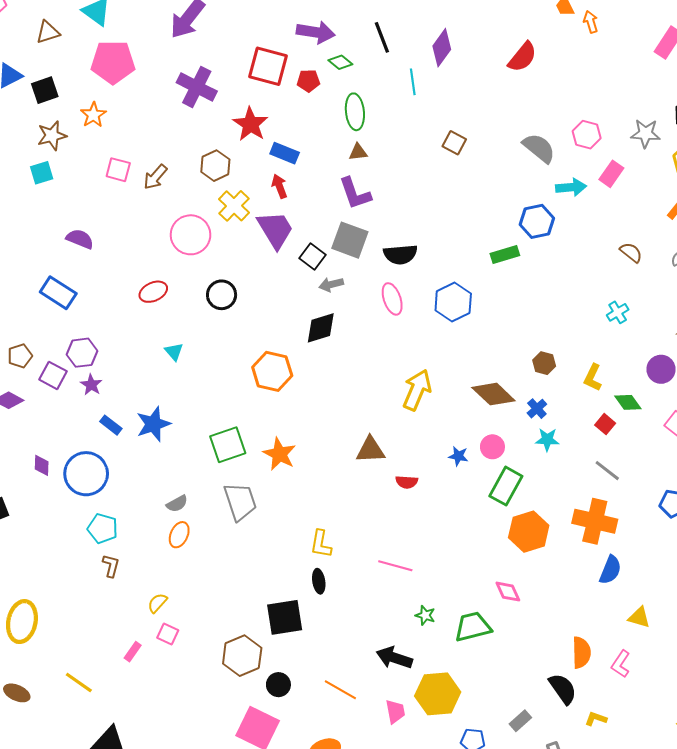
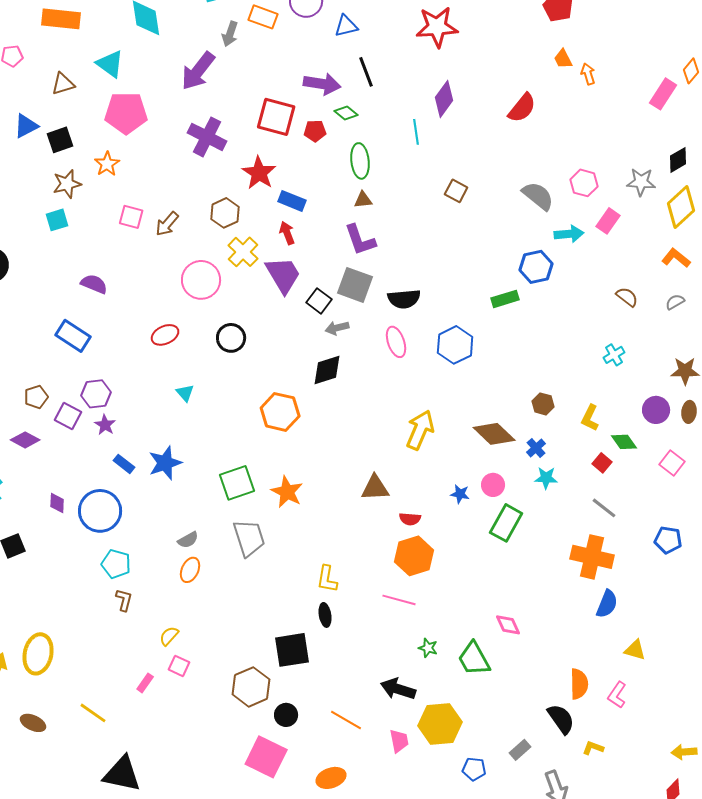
black line: (382, 37) -> (366, 72), moved
orange hexagon: (529, 532) -> (414, 556), moved
green trapezoid: (473, 627) -> (474, 659), turned -105

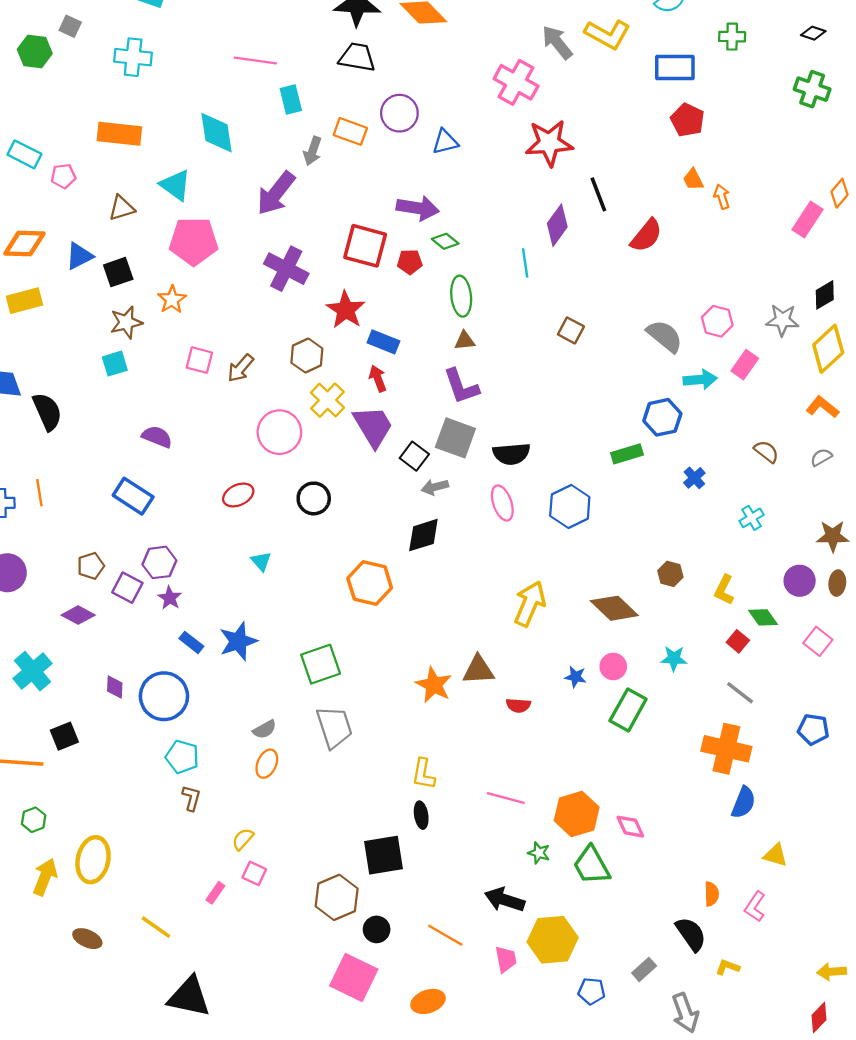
black line: (366, 72) -> (598, 194), moved
blue cross: (536, 448) -> (694, 478), moved
orange star: (287, 492) -> (434, 685), moved
orange hexagon: (414, 556) -> (577, 814), moved
orange semicircle: (579, 684) -> (712, 894), size x0.7

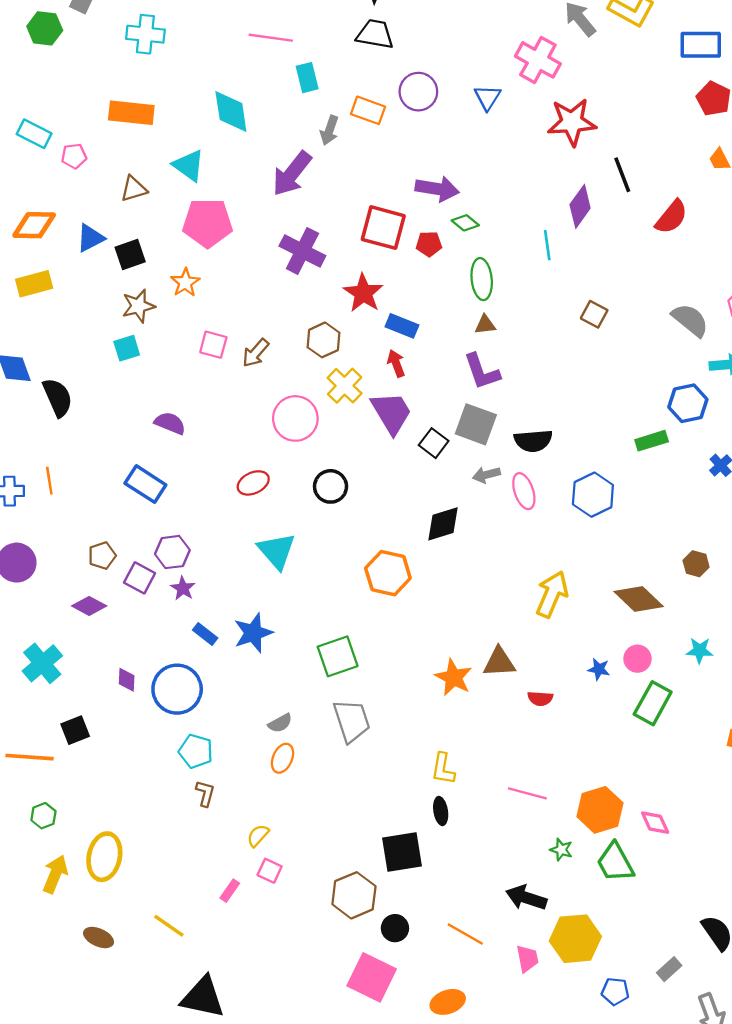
blue triangle: (445, 142) -> (488, 97), moved, turned -44
gray arrow: (435, 487) -> (486, 475), moved
cyan triangle: (261, 561) -> (277, 551), size x1.8

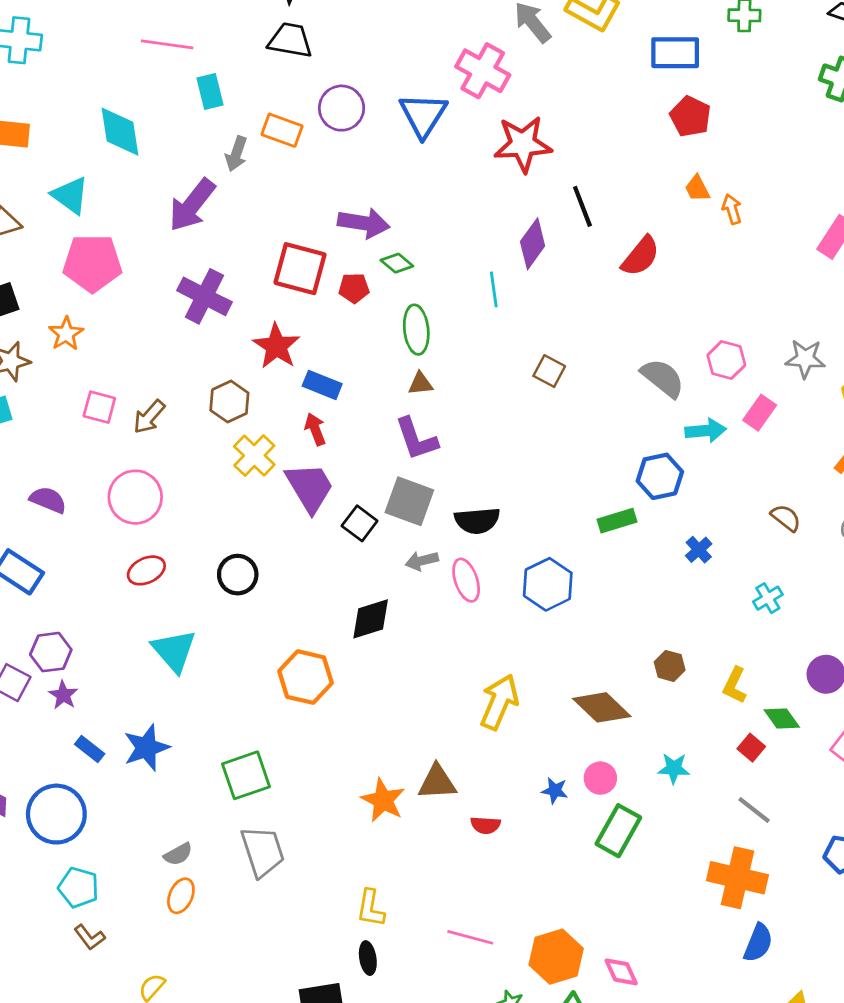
blue triangle: (488, 97) -> (423, 115), size x1.5
pink circle: (295, 418) -> (135, 497), moved
brown L-shape: (205, 793) -> (90, 937), turned 128

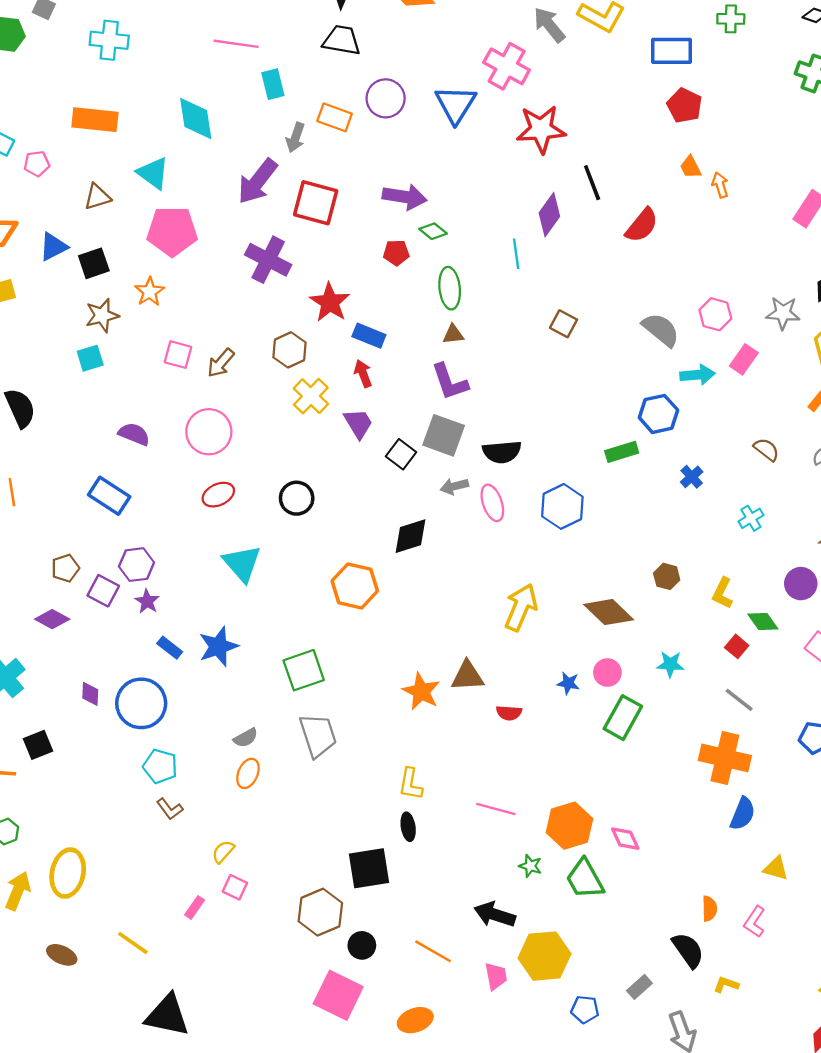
red square: (300, 269) -> (316, 203), moved
purple trapezoid: (310, 487) -> (358, 423), size x0.7

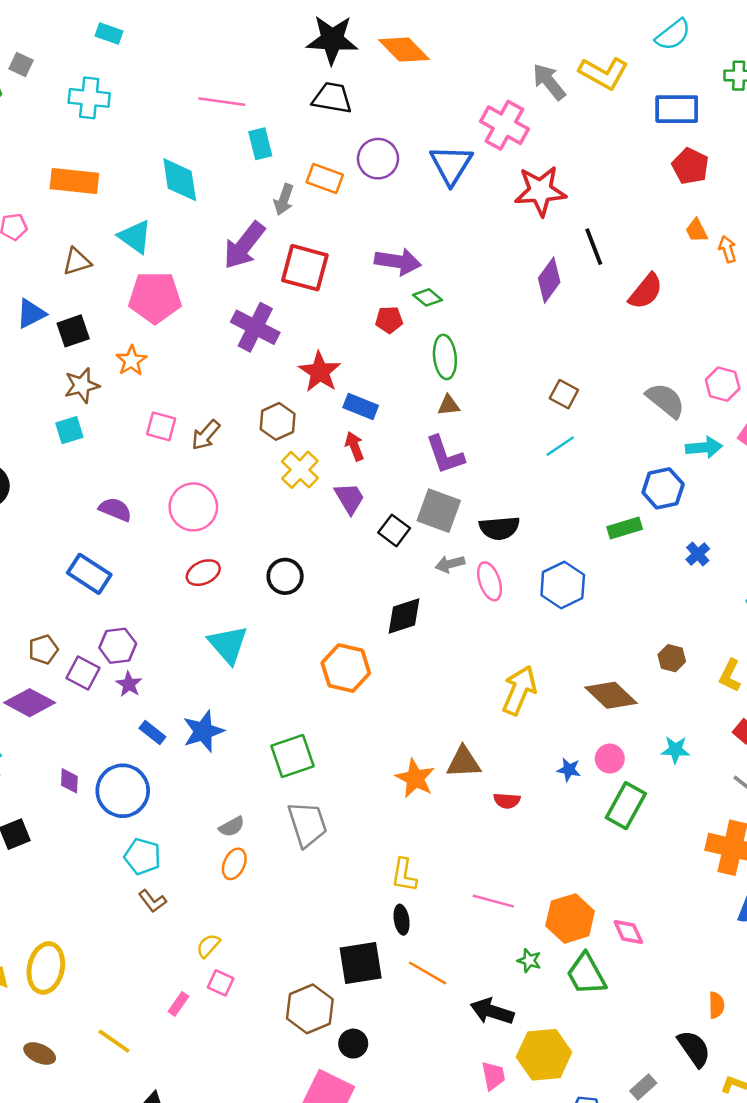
cyan line: (516, 254) -> (560, 446), moved, turned 64
purple diamond: (52, 619) -> (30, 703), size x1.4
orange line: (433, 951) -> (428, 973), moved

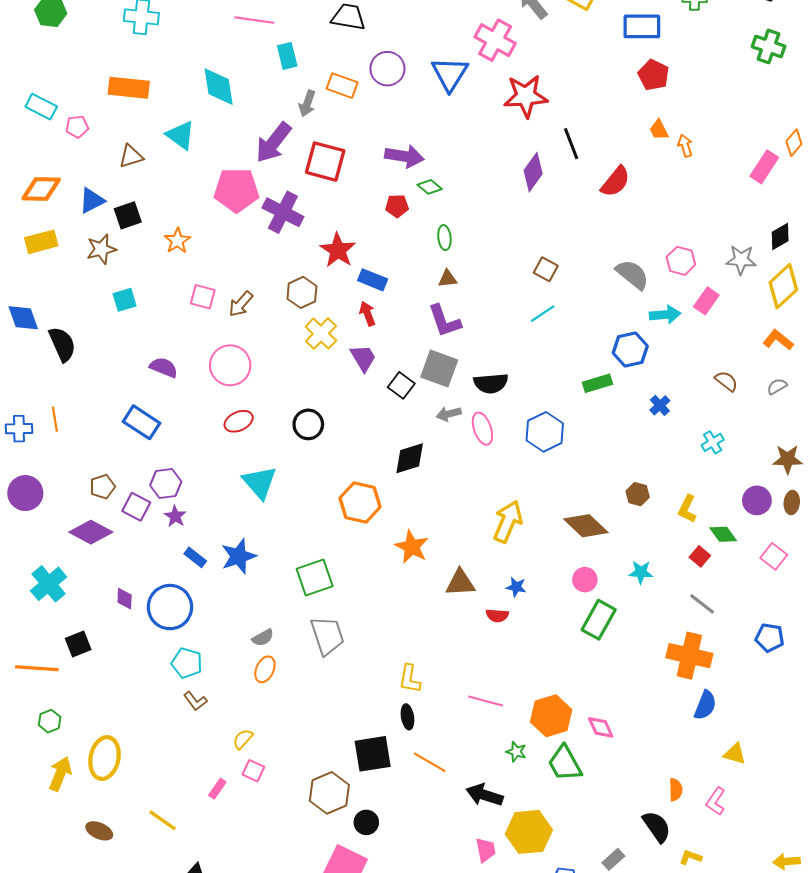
pink pentagon: (155, 297) -> (236, 190), moved
green ellipse: (445, 357) -> (444, 238), size x0.7
brown star: (82, 385) -> (101, 249), moved
blue star: (569, 770) -> (516, 587), moved
orange star: (415, 778) -> (412, 547), moved

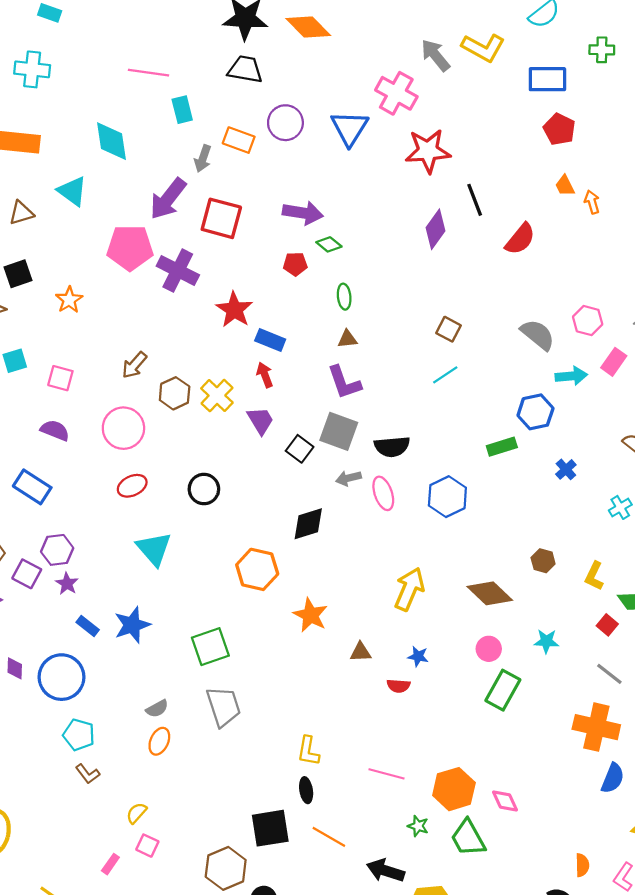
brown hexagon: (302, 292) -> (175, 393), moved
pink square: (203, 297) -> (60, 378), moved
brown triangle: (460, 583) -> (360, 652), size x0.7

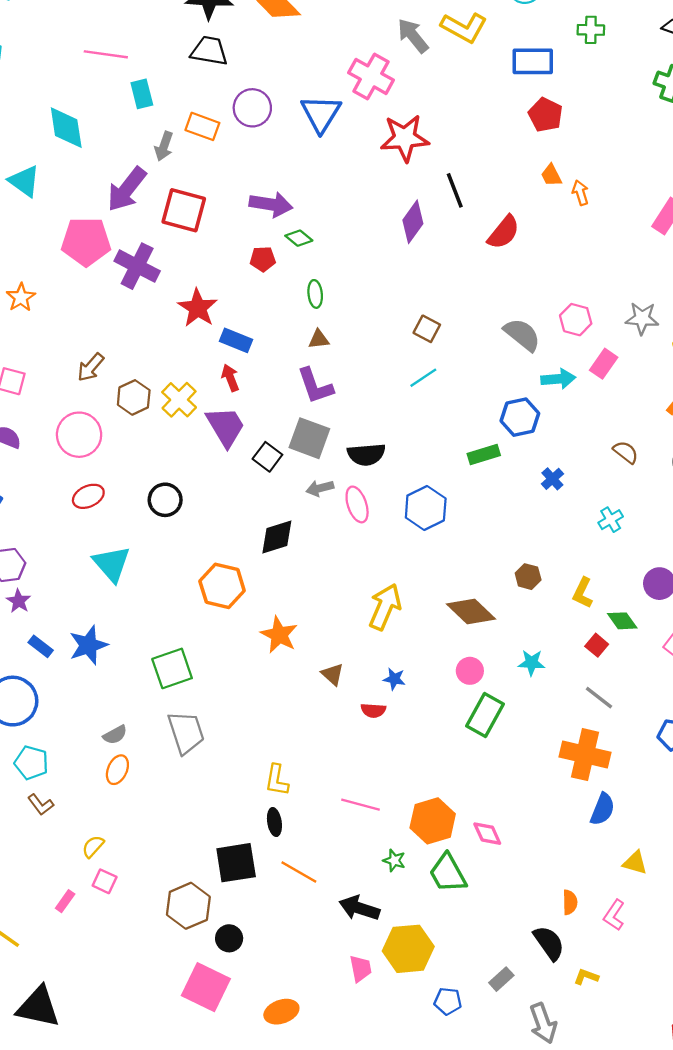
purple trapezoid: (260, 421) -> (226, 427), size x1.4
brown triangle: (360, 652) -> (333, 674), turned 45

